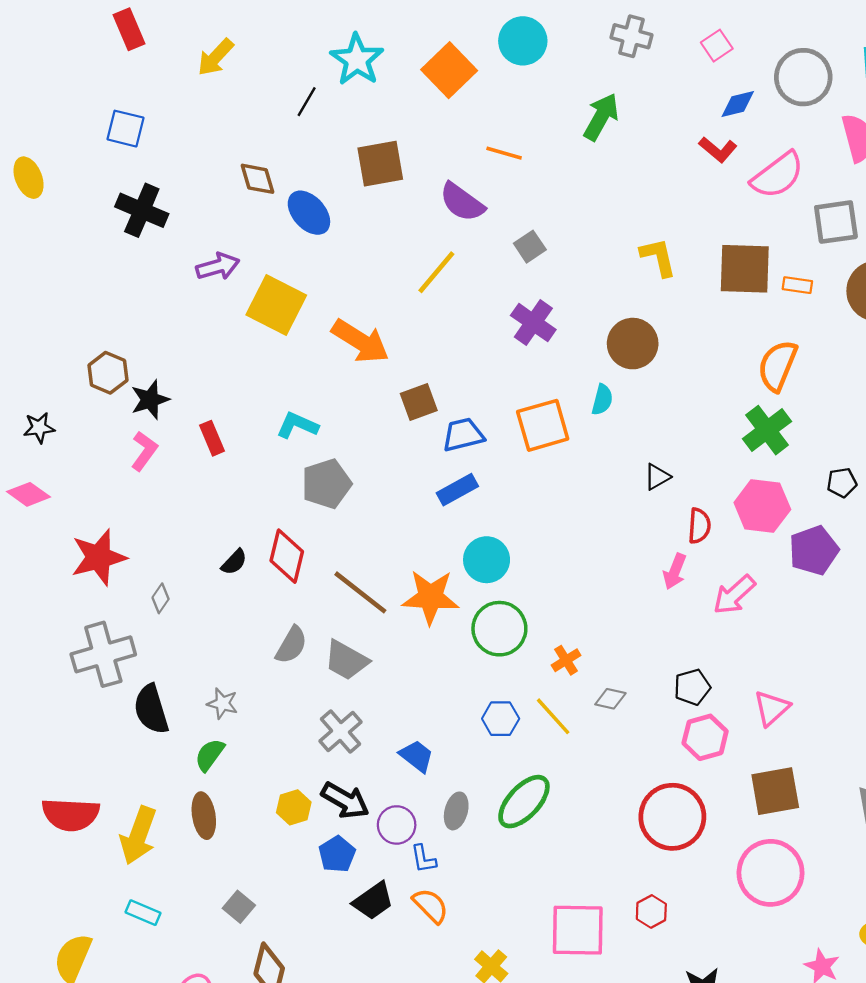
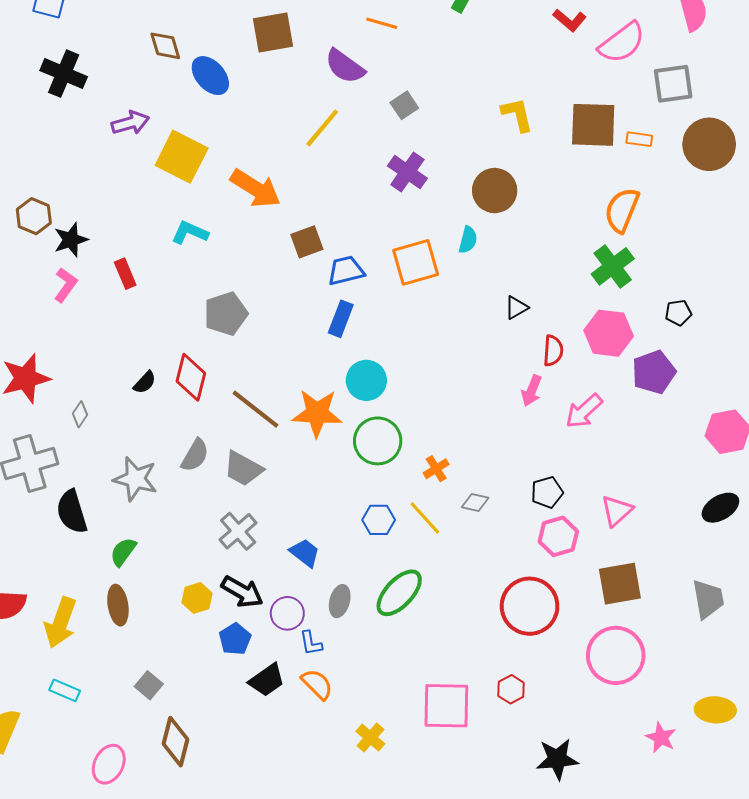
cyan L-shape: (297, 425) -> (190, 233), moved
blue rectangle: (457, 490) -> (341, 319), turned -40
gray star: (222, 703) -> (135, 479), moved, size x1.6

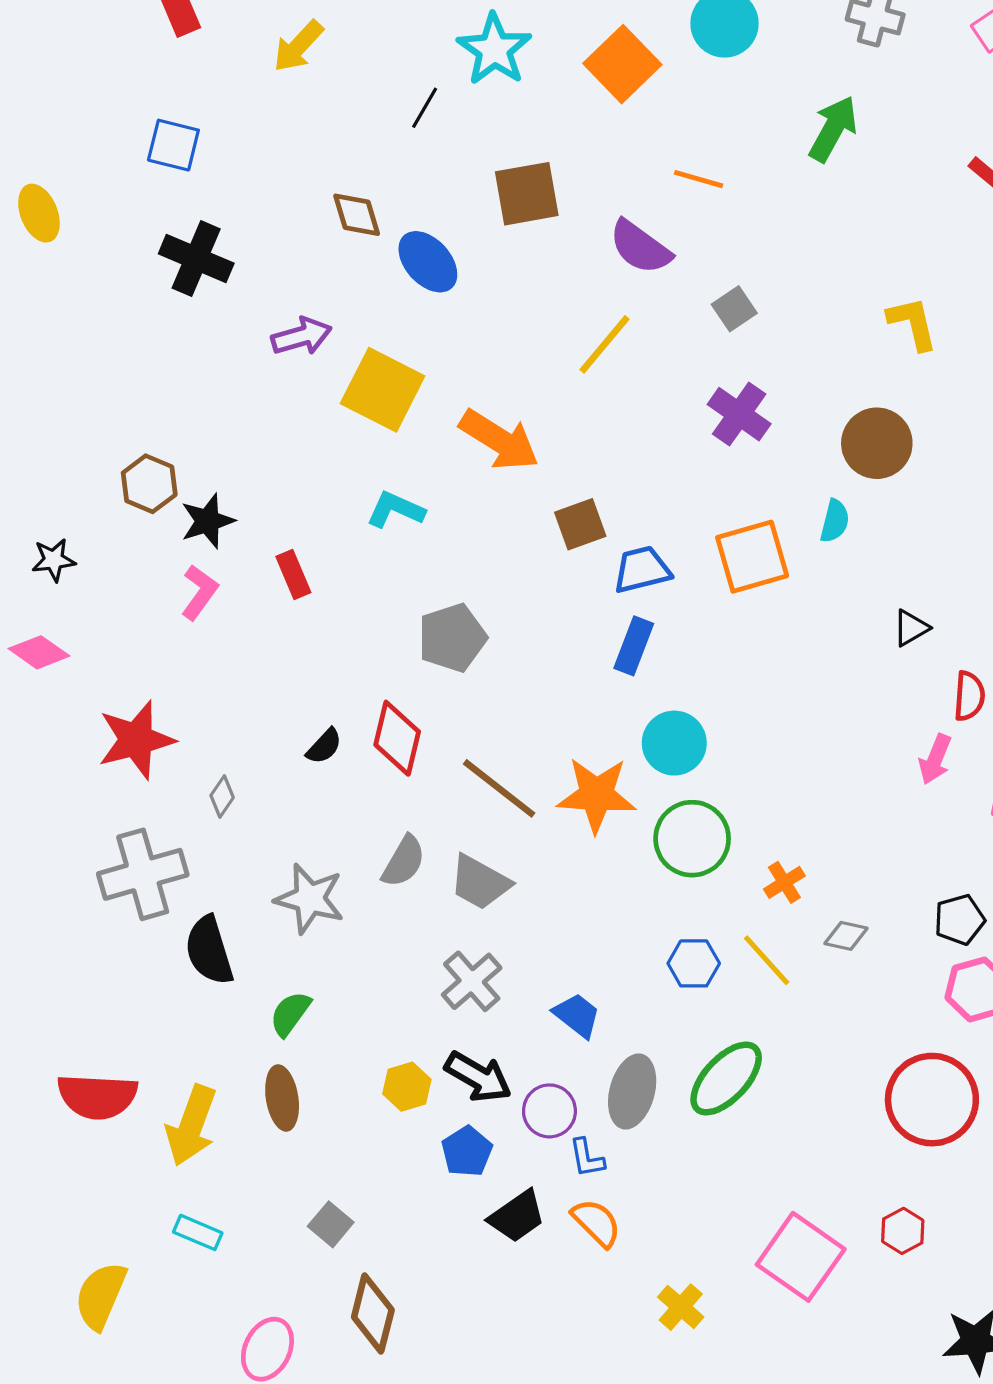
gray ellipse: (340, 601) -> (632, 1091), size x1.4
pink square: (446, 706) -> (801, 1257), turned 34

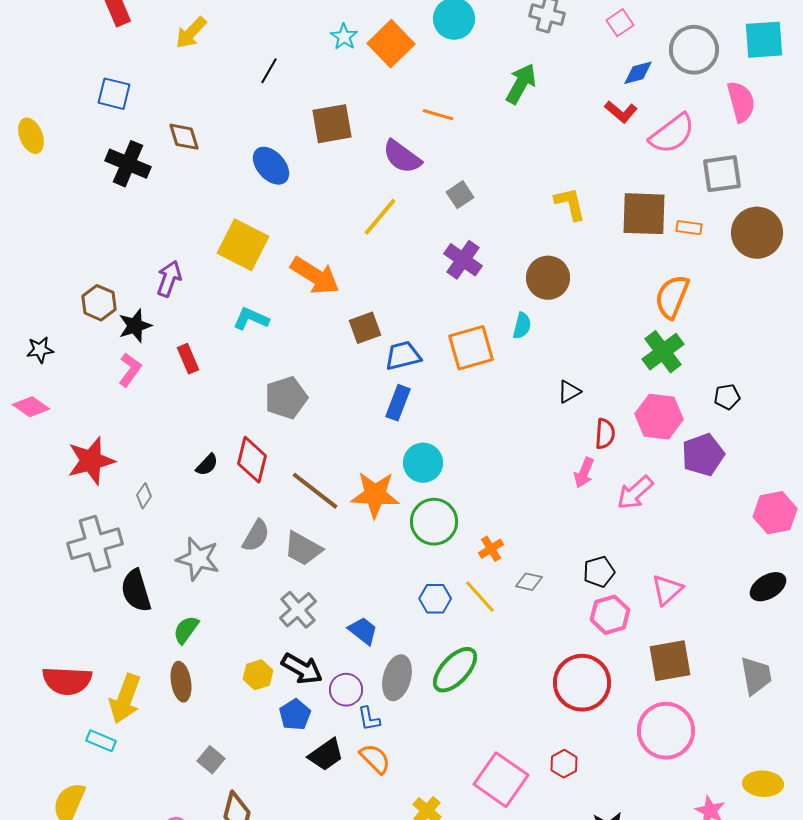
cyan star: (494, 49) -> (344, 37), moved, size x0.6
brown diamond: (357, 215) -> (184, 137), moved
purple arrow: (302, 336) -> (169, 279), moved, turned -54
cyan rectangle: (198, 1232) -> (101, 741), moved

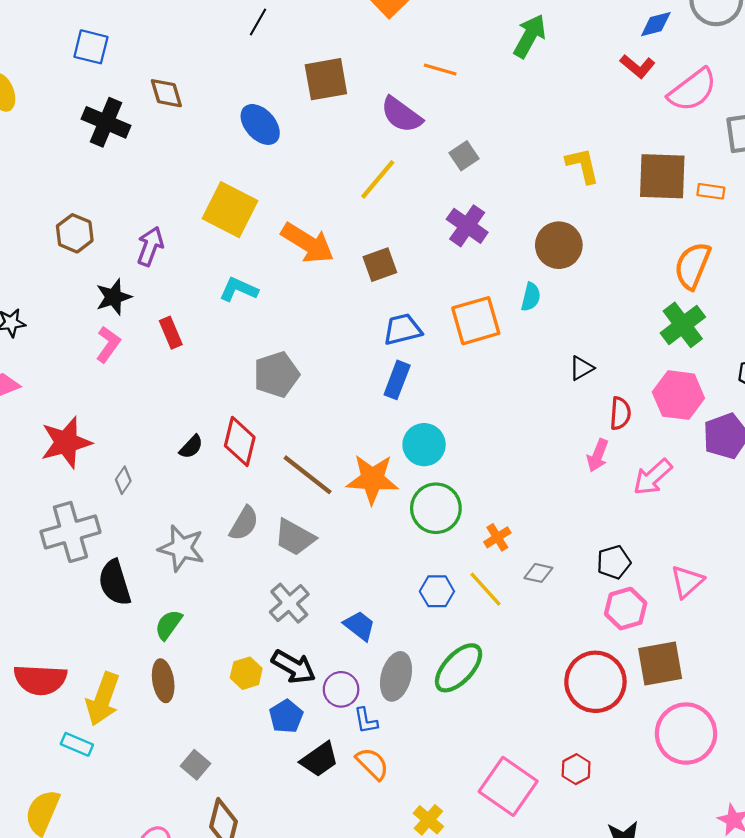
brown hexagon: (99, 303) -> (75, 233), moved
brown square: (365, 328) -> (380, 265), moved
brown square: (670, 661) -> (660, 663), moved

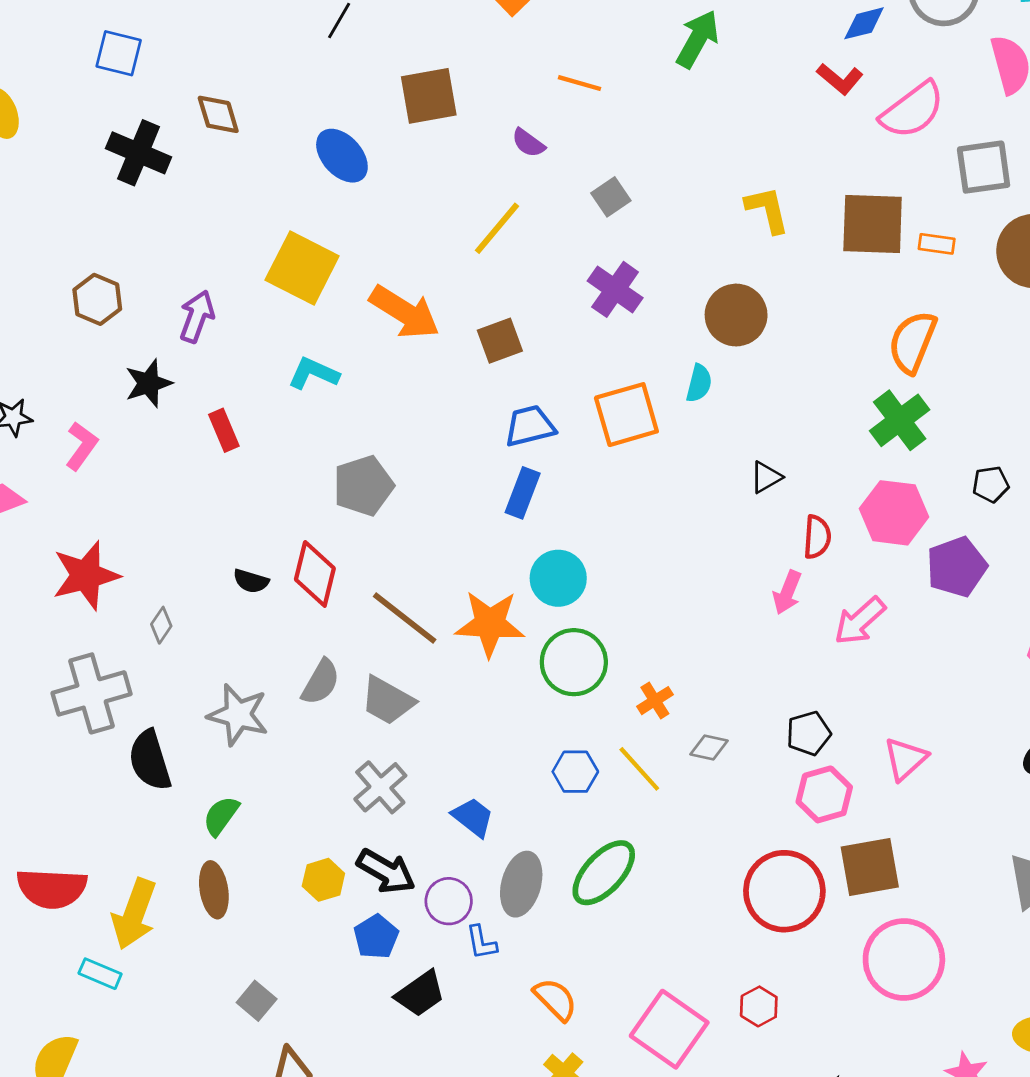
purple semicircle: (401, 115) -> (528, 143), size x0.6
pink L-shape: (108, 344) -> (82, 446), moved
black semicircle: (191, 447) -> (251, 581), turned 64
orange semicircle: (372, 764) -> (555, 999), moved

